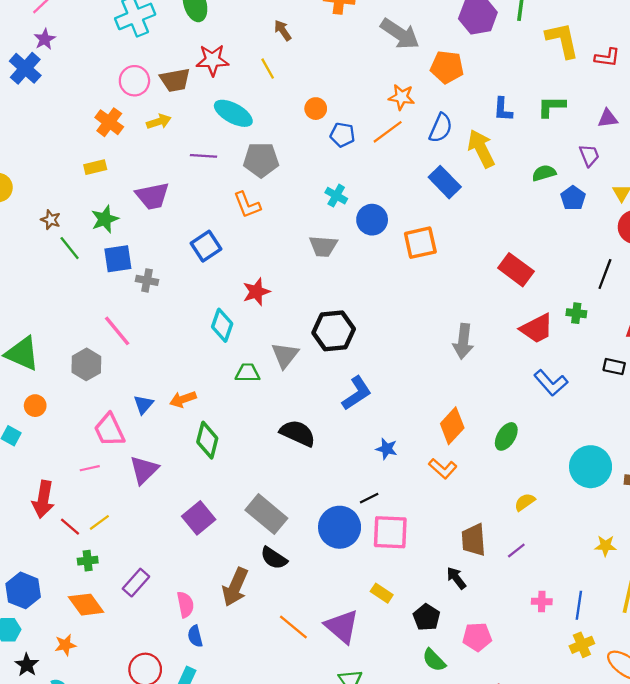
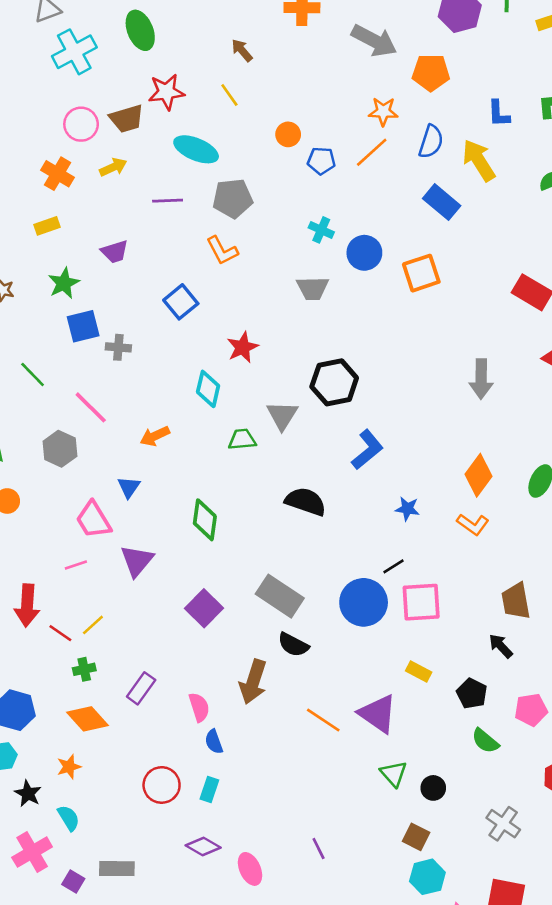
purple trapezoid: (152, 196) -> (115, 252), size x0.7
green line: (70, 248) -> (33, 374), moved
orange arrow: (183, 399) -> (155, 436), moved

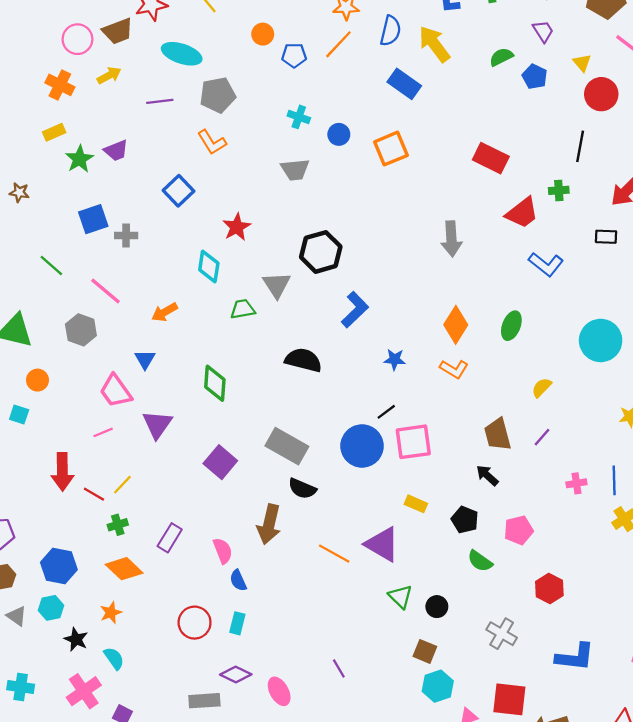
blue circle: (364, 253) -> (339, 134), size x0.7
green star: (64, 283) -> (79, 159), moved
gray rectangle: (117, 869) -> (204, 701), moved

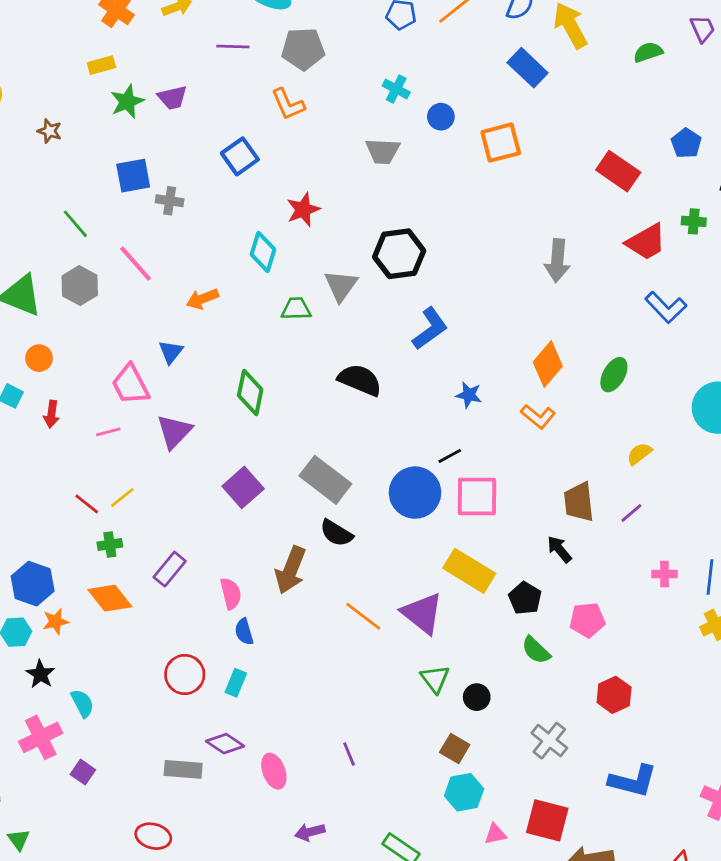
blue pentagon: (535, 77) -> (686, 143), moved
gray hexagon: (81, 330) -> (80, 286), moved
red arrow: (62, 472) -> (51, 414), moved, size x0.6
yellow rectangle: (416, 504) -> (469, 571), size x1.8
orange star: (111, 613) -> (56, 622), moved

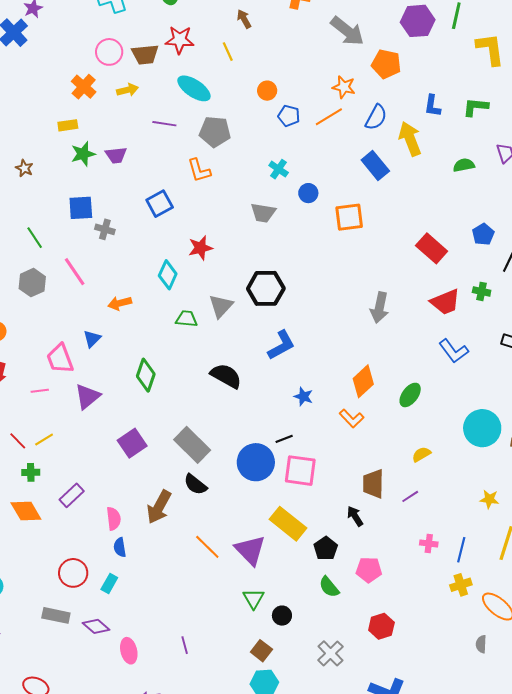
gray rectangle: (183, 769) -> (56, 615), moved

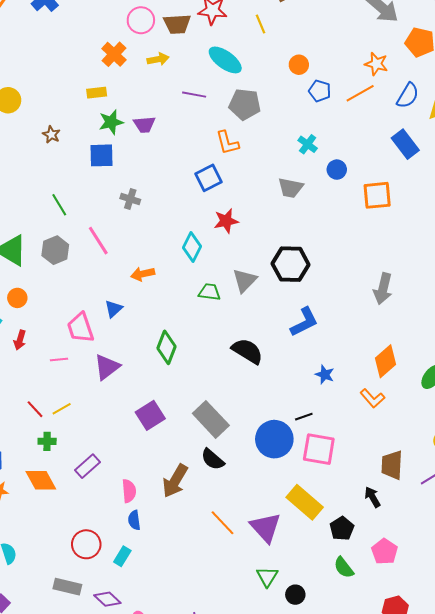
blue square: (160, 204) -> (208, 178), moved
blue square: (81, 208) -> (101, 155), moved
gray arrow: (379, 308) -> (383, 289), moved
pink pentagon: (369, 570) -> (385, 552), turned 30

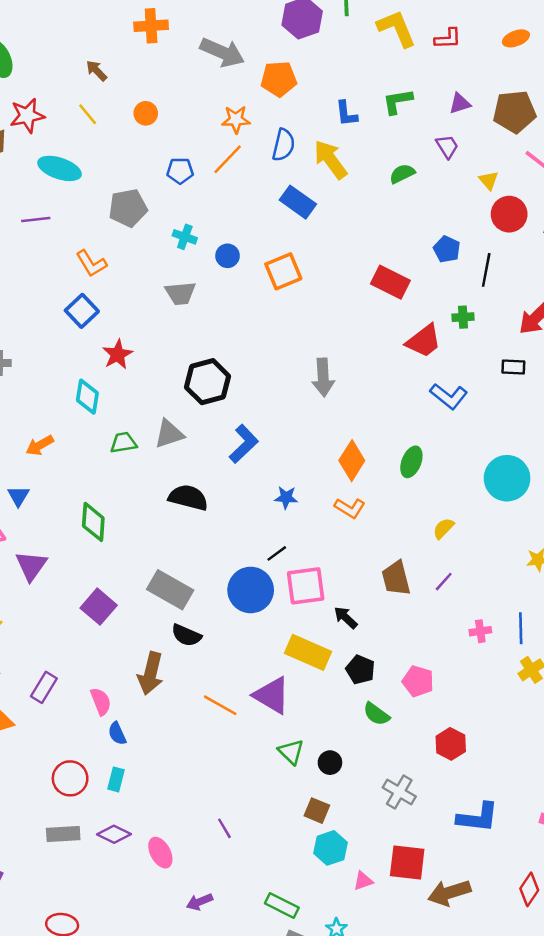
orange circle: (299, 65) -> (146, 113), moved
gray pentagon: (245, 104) -> (128, 208), moved
gray triangle: (245, 280) -> (169, 434), moved, turned 44
black arrow: (372, 497) -> (346, 618), moved

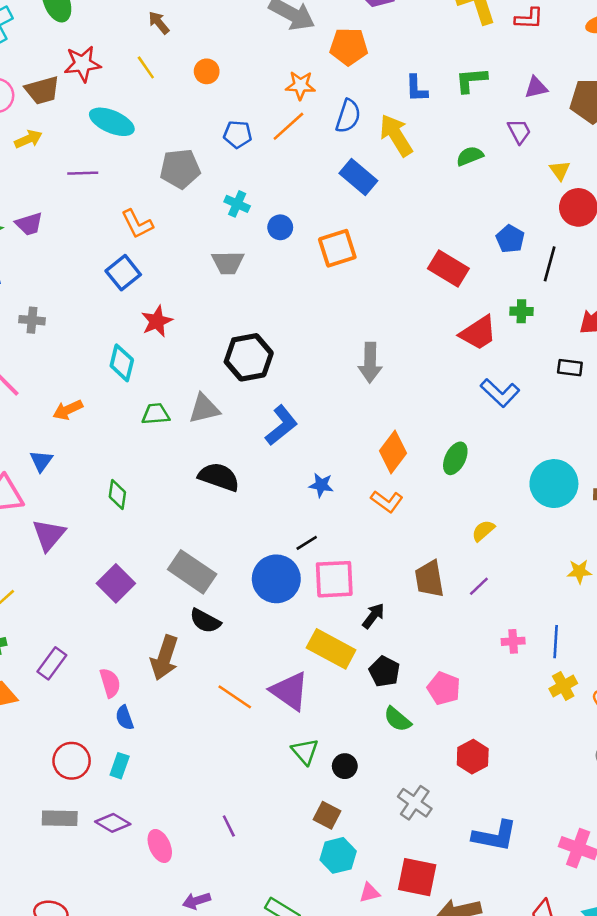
green diamond: (93, 522) -> (117, 494), size x0.7
black arrow: (346, 618) -> (373, 616), turned 80

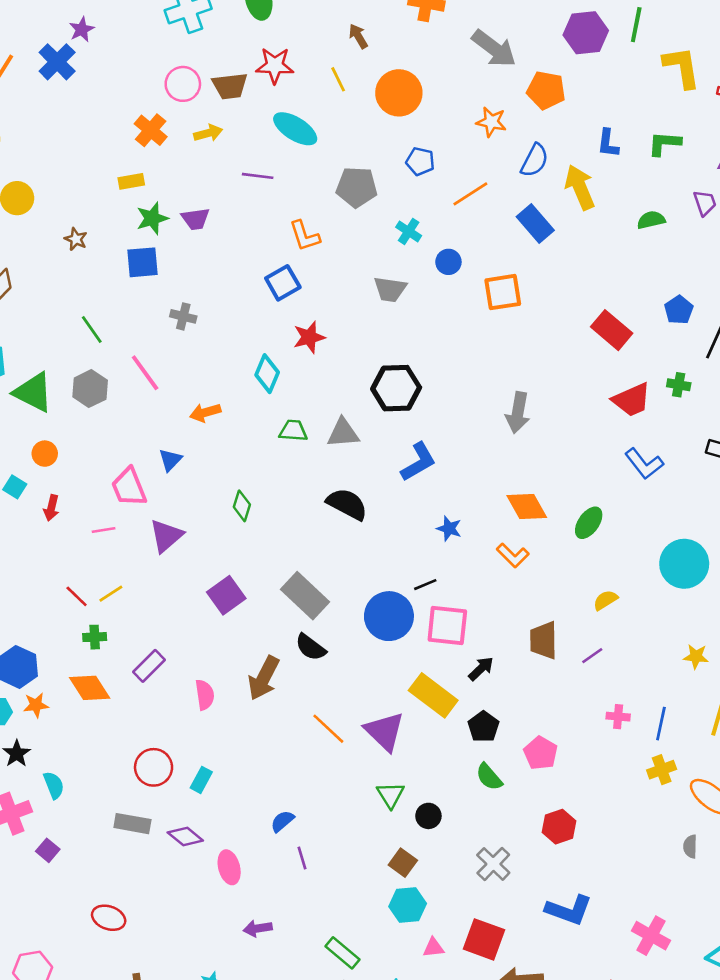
orange circle: (207, 71) -> (399, 93), size x1.8
orange line: (288, 126) -> (470, 194), moved
orange diamond: (393, 452) -> (527, 506), turned -75
blue semicircle: (125, 718) -> (282, 821), moved, turned 60

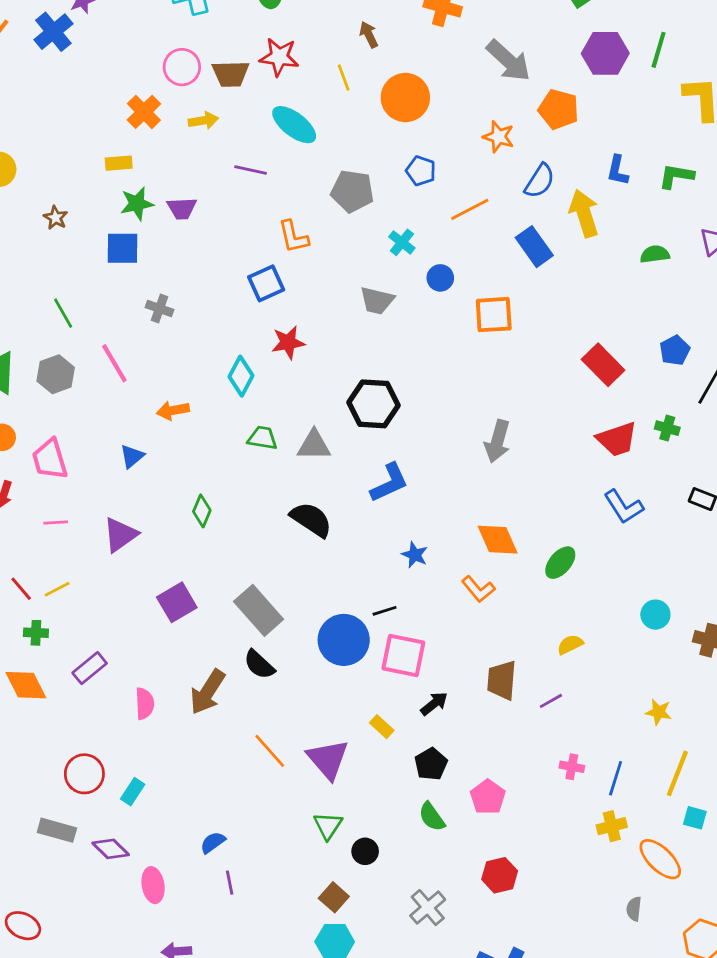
pink trapezoid: (129, 487) -> (50, 459), moved
cyan circle: (684, 564) -> (655, 615), size x0.6
yellow rectangle: (433, 695) -> (382, 727), size x0.5

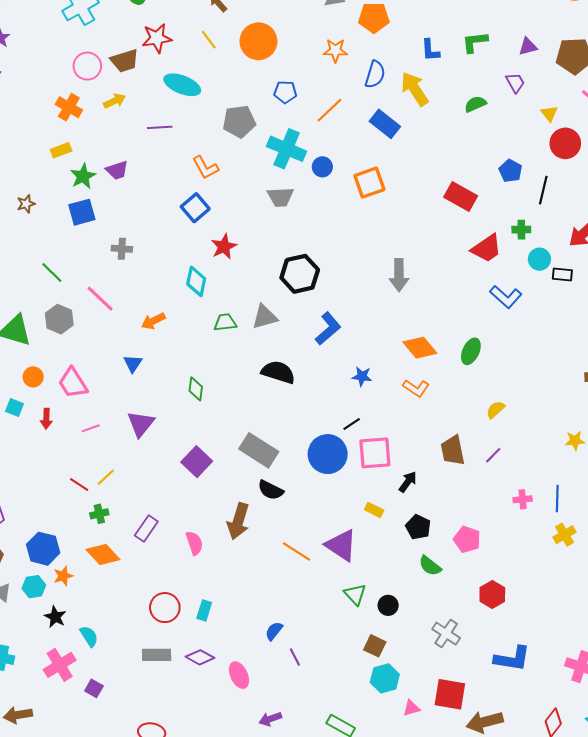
brown star: (56, 218) -> (26, 204), turned -30
cyan cross: (402, 242) -> (287, 149), size x1.8
cyan circle: (655, 615) -> (539, 259), moved

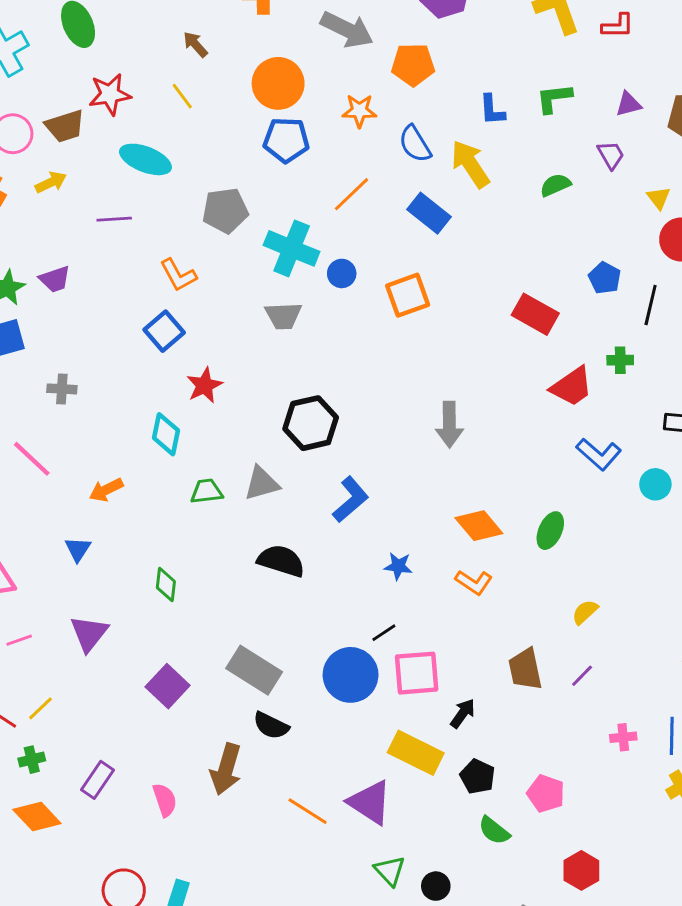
orange circle: (258, 41) -> (278, 83), moved
blue semicircle: (375, 74) -> (415, 144), turned 132
blue pentagon: (285, 92) -> (286, 140), moved, size x1.4
cyan circle: (539, 259) -> (655, 484), moved
yellow rectangle: (374, 510) -> (416, 753), size x2.0

